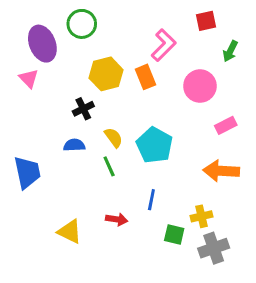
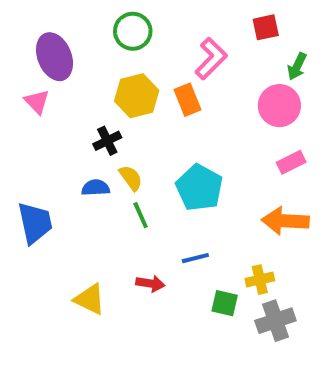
green circle: (82, 24) -> (133, 31), moved
pink circle: (200, 86) -> (279, 106), moved
yellow semicircle: (114, 138) -> (131, 178), moved
blue line: (151, 200) -> (195, 258), turned 65

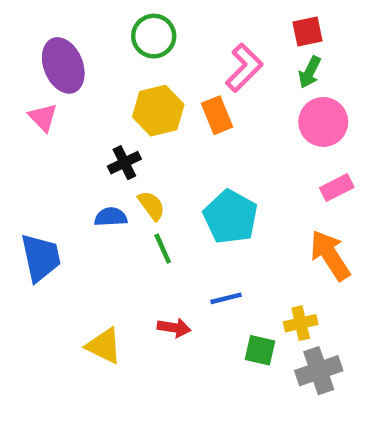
green arrow: (297, 66) -> (310, 72), moved
orange arrow: (285, 221) -> (330, 255), turned 54

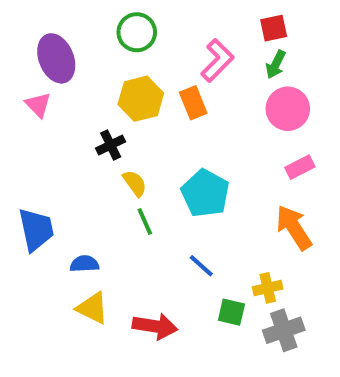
blue semicircle: (111, 217) -> (84, 264), moved
blue line: (226, 298) -> (201, 266), turned 56
red arrow: (174, 328) -> (155, 326), moved, size x1.5

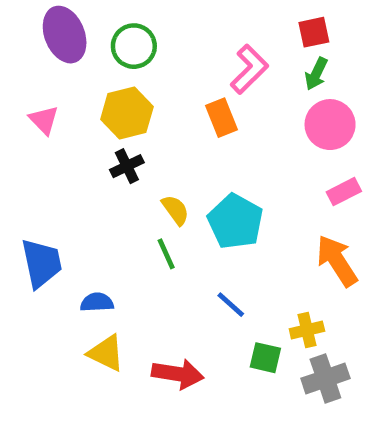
green circle: (137, 32) -> (134, 46), moved
purple ellipse: (56, 58) -> (65, 35), moved
yellow hexagon: (141, 99) -> (127, 113), moved
yellow semicircle: (135, 183) -> (175, 210), moved

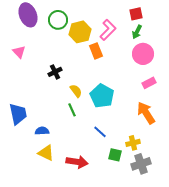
yellow hexagon: (127, 113) -> (80, 32), moved

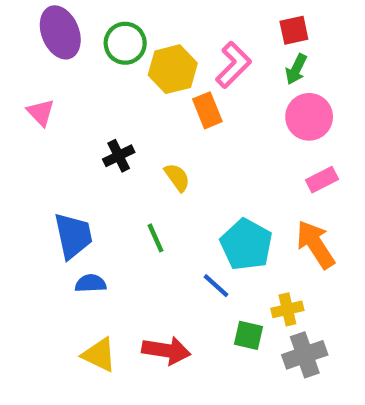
yellow semicircle: (76, 91) -> (177, 177), moved
cyan pentagon: (102, 96) -> (246, 244), moved
blue trapezoid: (18, 114) -> (73, 236), moved
yellow triangle: (46, 153) -> (99, 355), moved

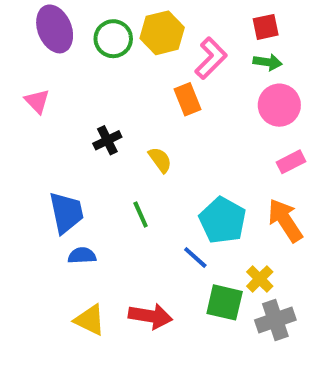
yellow hexagon: (173, 69) -> (162, 33), moved
green arrow: (296, 69) -> (268, 62), turned -108
yellow cross: (287, 309) -> (260, 279), turned -32
green square: (248, 335) -> (225, 302), size x1.4

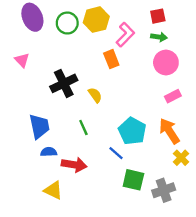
black cross: (107, 140) -> (64, 83), size x1.6
yellow cross: (260, 279) -> (181, 158), moved
red arrow: (150, 316) -> (74, 165), moved

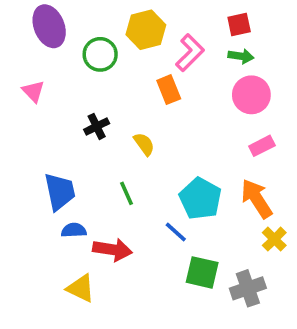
green circle: (67, 23) -> (100, 54), moved
black cross: (64, 83) -> (97, 126), size x0.6

